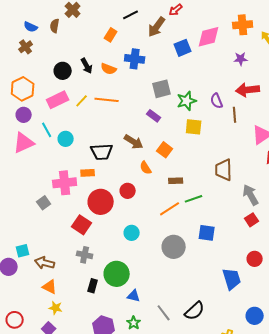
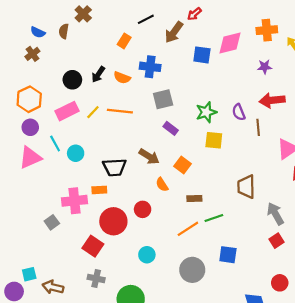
blue square: (183, 48) -> (202, 55), turned 30
black arrow: (87, 66) -> (98, 74), turned 63
gray square: (162, 89) -> (163, 99), moved

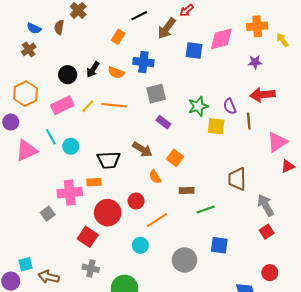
purple circle: (30, 127) -> (11, 122), moved
yellow square: (214, 140) -> (216, 126), moved
orange line: (188, 229) -> (157, 220), moved

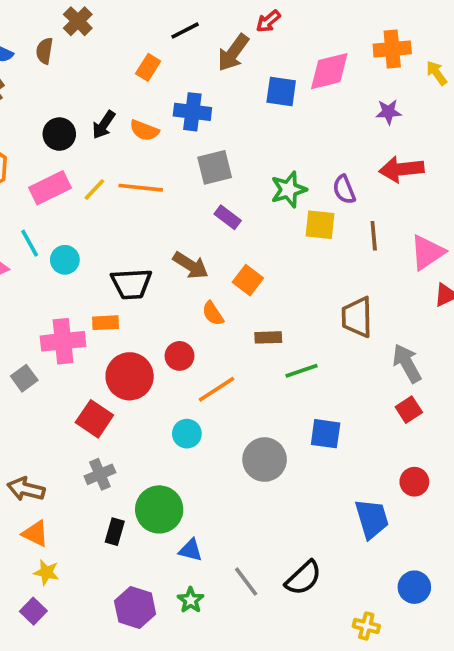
brown line: (249, 121) -> (374, 236), moved
gray cross: (91, 268) -> (100, 474), turned -35

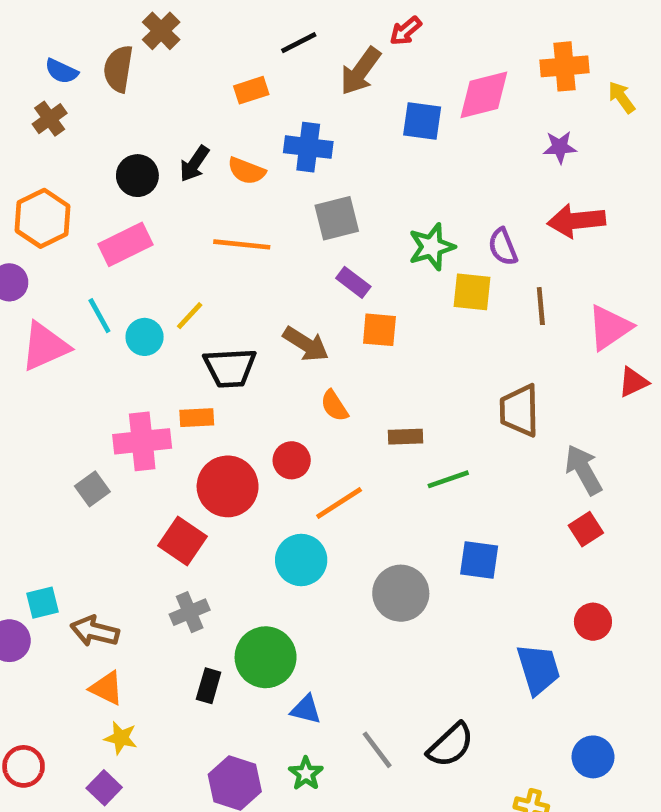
brown semicircle: (44, 51) -> (118, 69), size x1.4
orange rectangle: (148, 67) -> (251, 90), turned 40
yellow line: (94, 190) -> (190, 316), moved
orange square: (248, 280) -> (379, 330), moved, turned -32
cyan circle: (187, 434) -> (301, 560), size x1.4

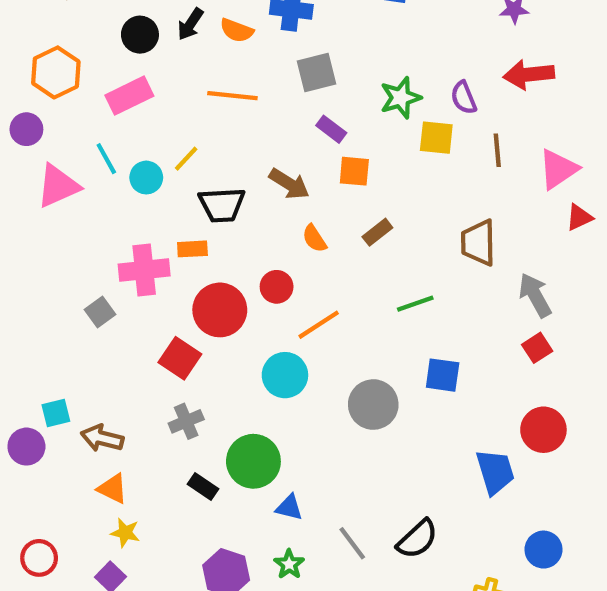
brown rectangle: (406, 437) -> (377, 232), moved, turned -36
red circle: (593, 622) -> (543, 430), size x1.4
black rectangle: (209, 686) -> (203, 486), turned -72

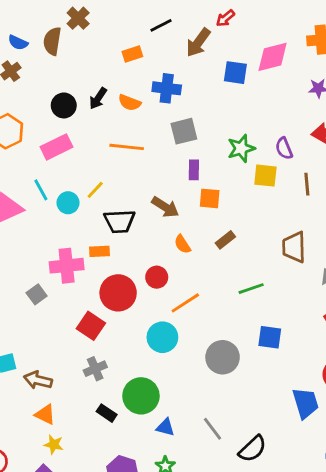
purple rectangle: (331, 129) -> (194, 170), turned 54
gray line: (352, 543) -> (212, 429), moved

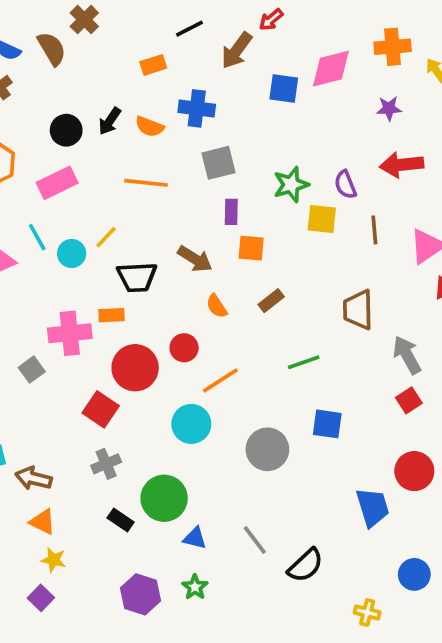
brown semicircle: (52, 41) -> (52, 49), turned 140

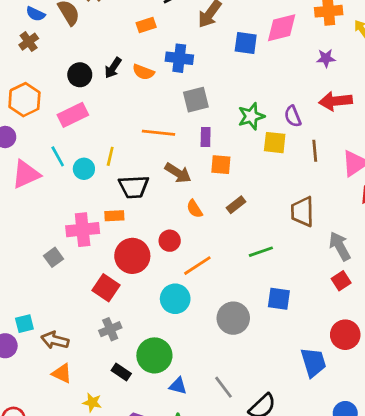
orange line: (146, 183) -> (159, 133), moved
yellow line: (106, 237) -> (110, 156), turned -30
yellow star: (53, 560) -> (92, 402), moved

